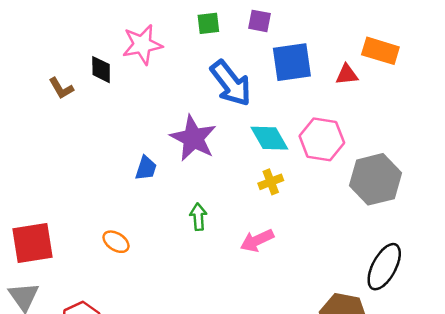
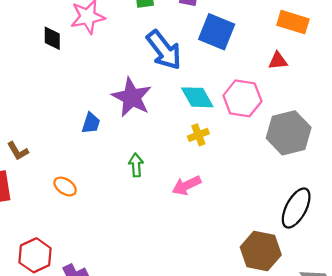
blue square: (292, 62) -> (217, 32), turned 30
red triangle: (347, 75) -> (278, 61), moved
brown L-shape: (61, 88) -> (18, 151), moved

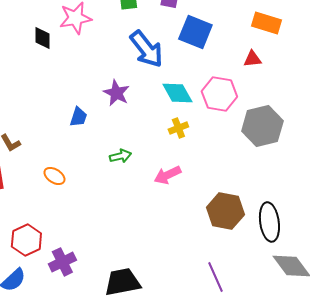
purple star: (132, 97) -> (116, 93), size x0.7
green arrow: (136, 165) -> (120, 156), turned 80
black ellipse: (296, 208) -> (269, 222), moved, turned -36
brown hexagon: (261, 251) -> (225, 211), moved

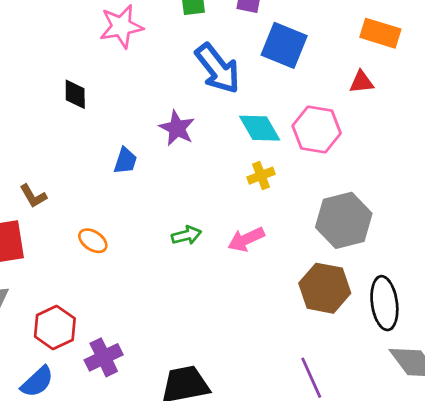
black diamond: (42, 38) -> (75, 94), moved
gray hexagon: (262, 126) -> (344, 220), moved
green arrow: (120, 156) -> (186, 235), moved

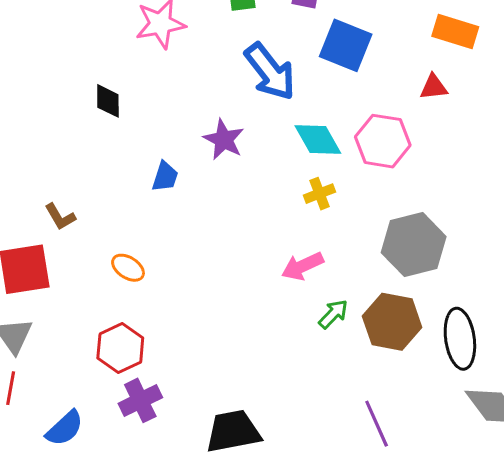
green arrow: (186, 235) -> (333, 314), moved, turned -32
red hexagon: (55, 328) -> (120, 348), moved

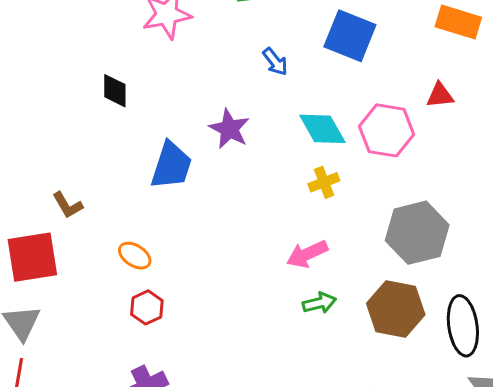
blue arrow: (270, 72) -> (275, 62), size x0.5
red triangle: (434, 87) -> (440, 95), moved
blue trapezoid: (165, 177) -> (171, 166), size x1.6
green arrow: (333, 314) -> (319, 303), moved, turned 32
red hexagon: (120, 348) -> (147, 307), moved, size x0.7

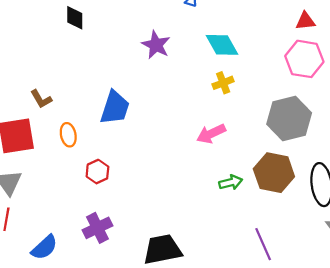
pink hexagon: (387, 130) -> (304, 59), moved
blue trapezoid: (171, 166) -> (115, 108), moved
orange ellipse: (135, 256) -> (68, 135), moved, turned 45
green arrow: (319, 303) -> (231, 182), moved

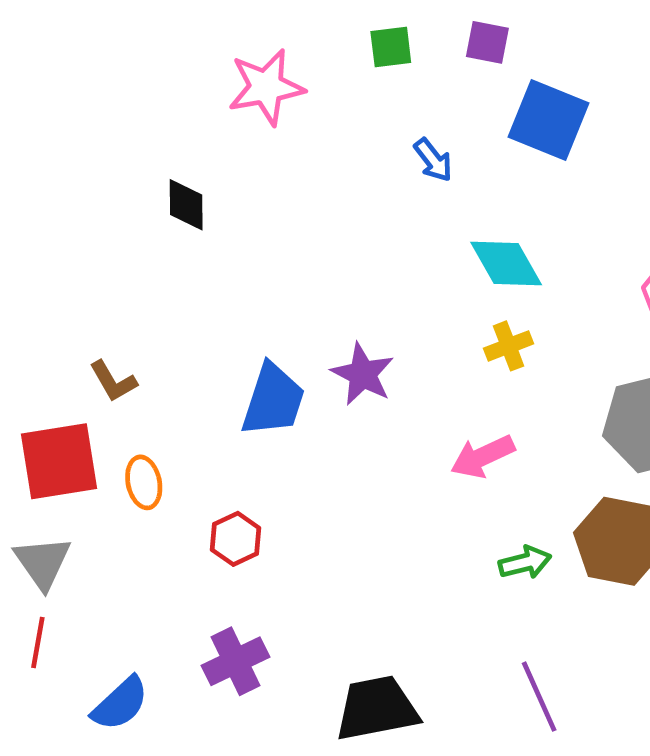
purple star: (156, 45) -> (363, 374), moved
orange ellipse: (68, 135) -> (144, 482), moved
purple line: (263, 244) -> (539, 697), moved

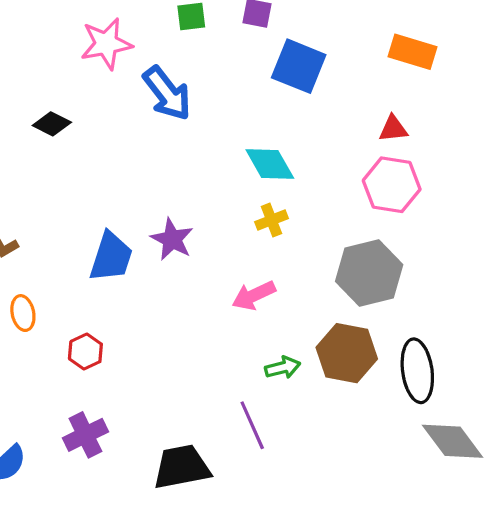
blue arrow: (433, 160) -> (167, 93), moved, size x1.8
black diamond: (186, 205) -> (52, 124), turned -63
purple line: (539, 697) -> (252, 425), moved

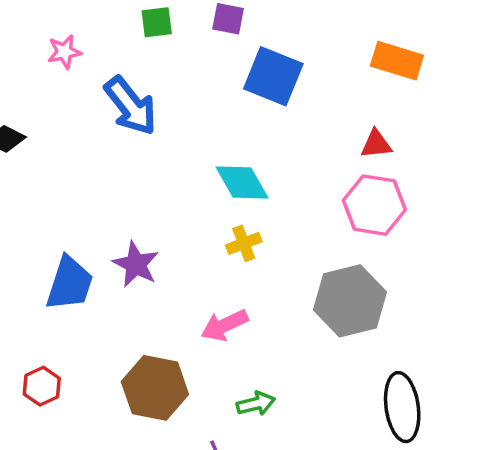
pink star: (106, 44) -> (64, 52), size x0.6
brown hexagon: (347, 353) -> (155, 388), moved

